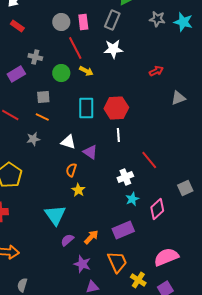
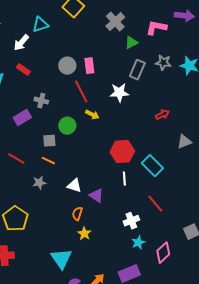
gray rectangle: (112, 20) -> (137, 70), moved
green circle: (61, 73) -> (67, 126), moved
cyan rectangle: (86, 108) -> (152, 166), moved, turned -45

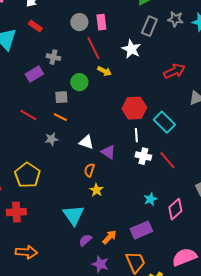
white star: (119, 93) -> (131, 49), turned 30
red arrow: (162, 115) -> (174, 71), size x1.5
white cross: (131, 221) -> (143, 156), moved, turned 35

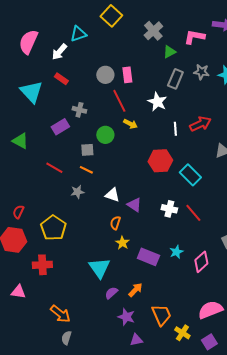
white line: (136, 135) -> (175, 129), moved
purple rectangle: (141, 230) -> (148, 257), moved, turned 45
orange arrow: (26, 252) -> (60, 314), moved, turned 35

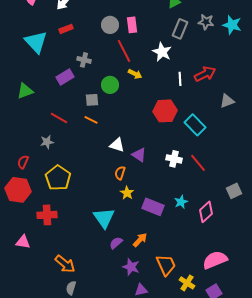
red rectangle: (61, 79) -> (66, 29), turned -56
green triangle: (20, 141) -> (25, 91), turned -48
gray star: (77, 192) -> (47, 142), moved

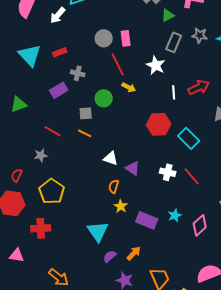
red rectangle: (66, 29) -> (60, 52), moved

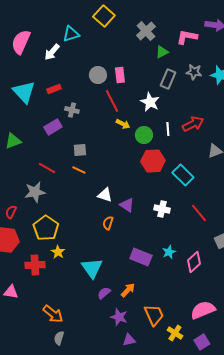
green circle: (104, 98) -> (144, 135), moved
gray star: (41, 155) -> (35, 192), size x1.5
red line: (192, 176) -> (199, 213), moved
yellow star: (121, 206) -> (58, 252), moved

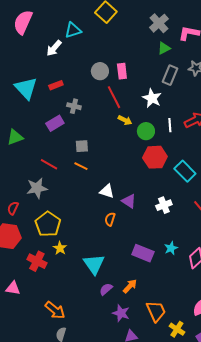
gray cross: (146, 31) -> (159, 23), moved
pink semicircle: (21, 42) -> (23, 22), moved
white cross: (162, 209) -> (164, 205), turned -35
red cross: (35, 265) -> (37, 261), turned 30

